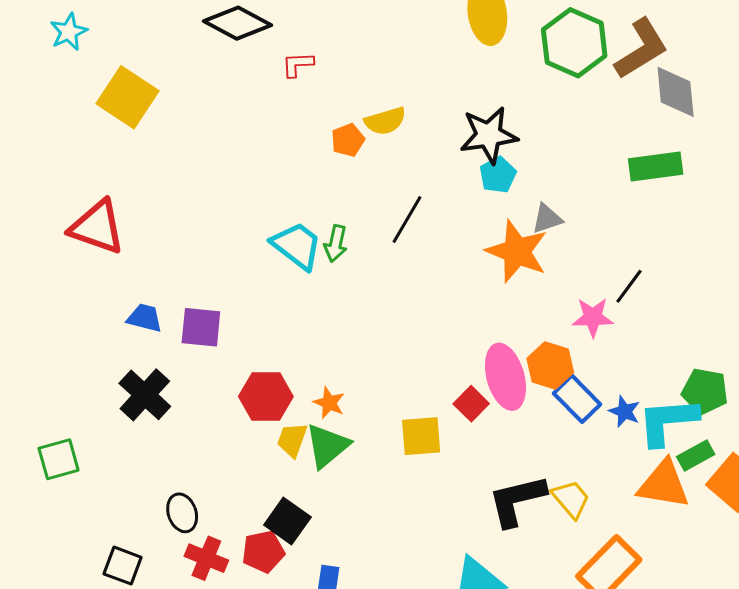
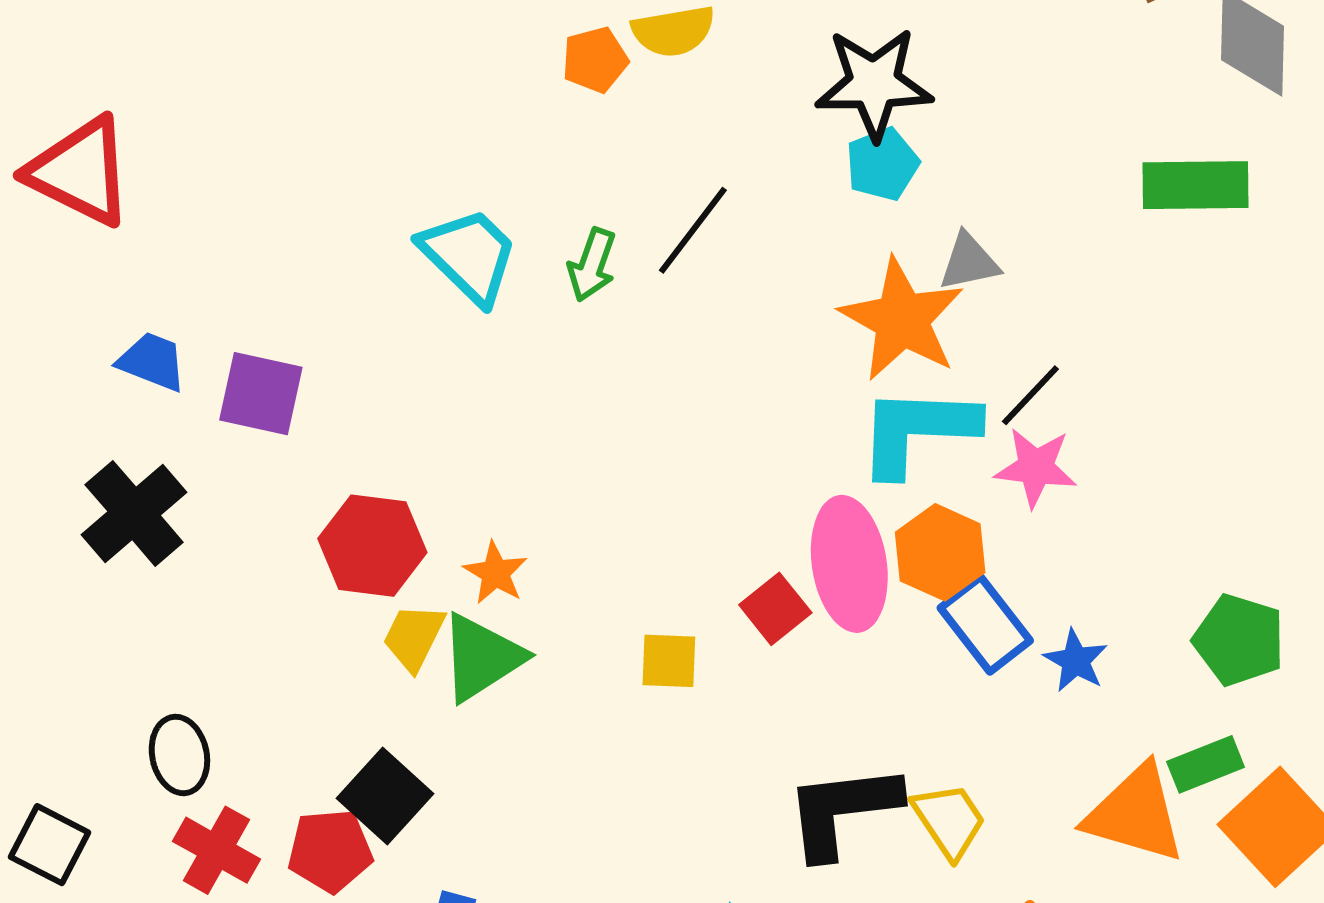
green arrow: (336, 243) -> (592, 265), moved
black line: (629, 286) -> (1030, 395), moved
cyan L-shape: (668, 421) -> (917, 431), moved
yellow square: (421, 436) -> (669, 661), size x0.7

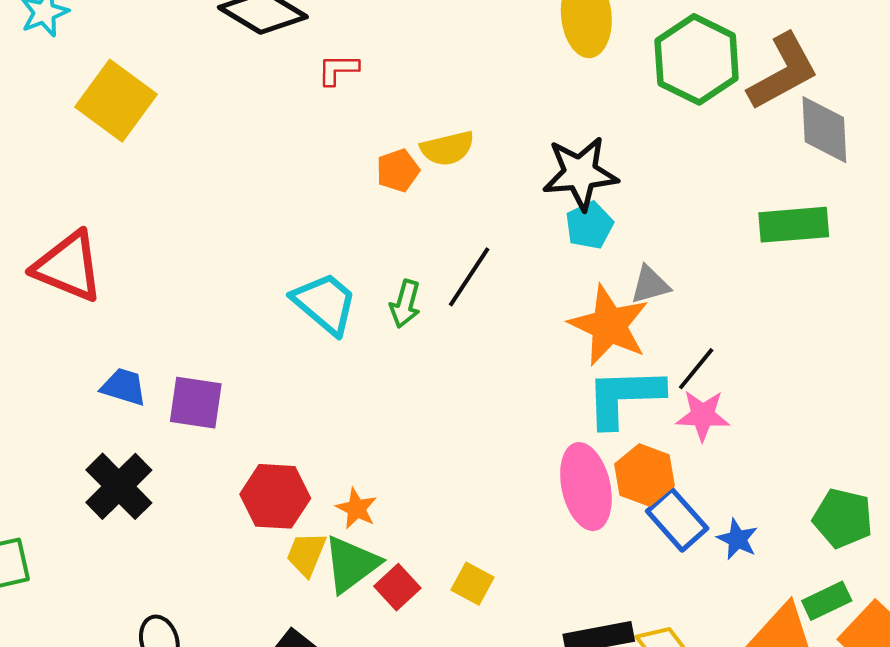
red square: (775, 609) -> (397, 587), moved
yellow square: (669, 661) -> (472, 584), moved, turned 30

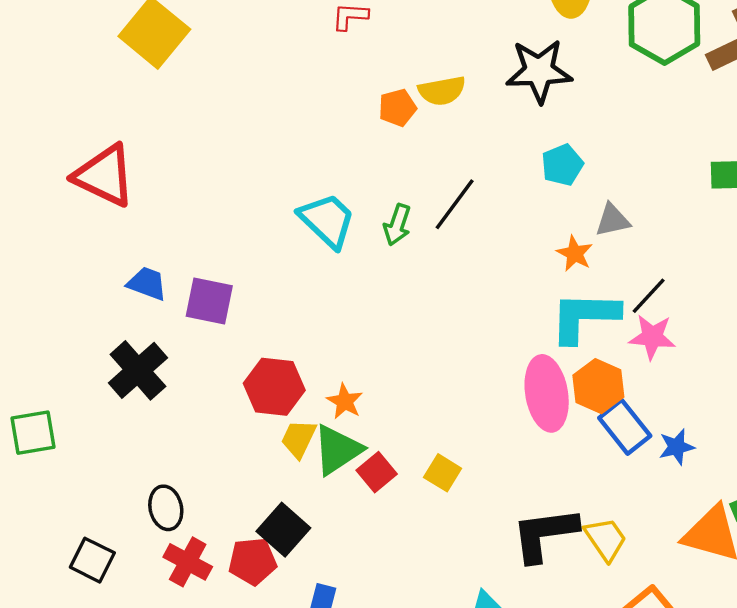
black star: (580, 173) -> (539, 71), moved
orange star: (609, 325) -> (575, 253), size x0.5
blue star: (737, 539) -> (677, 447), turned 30

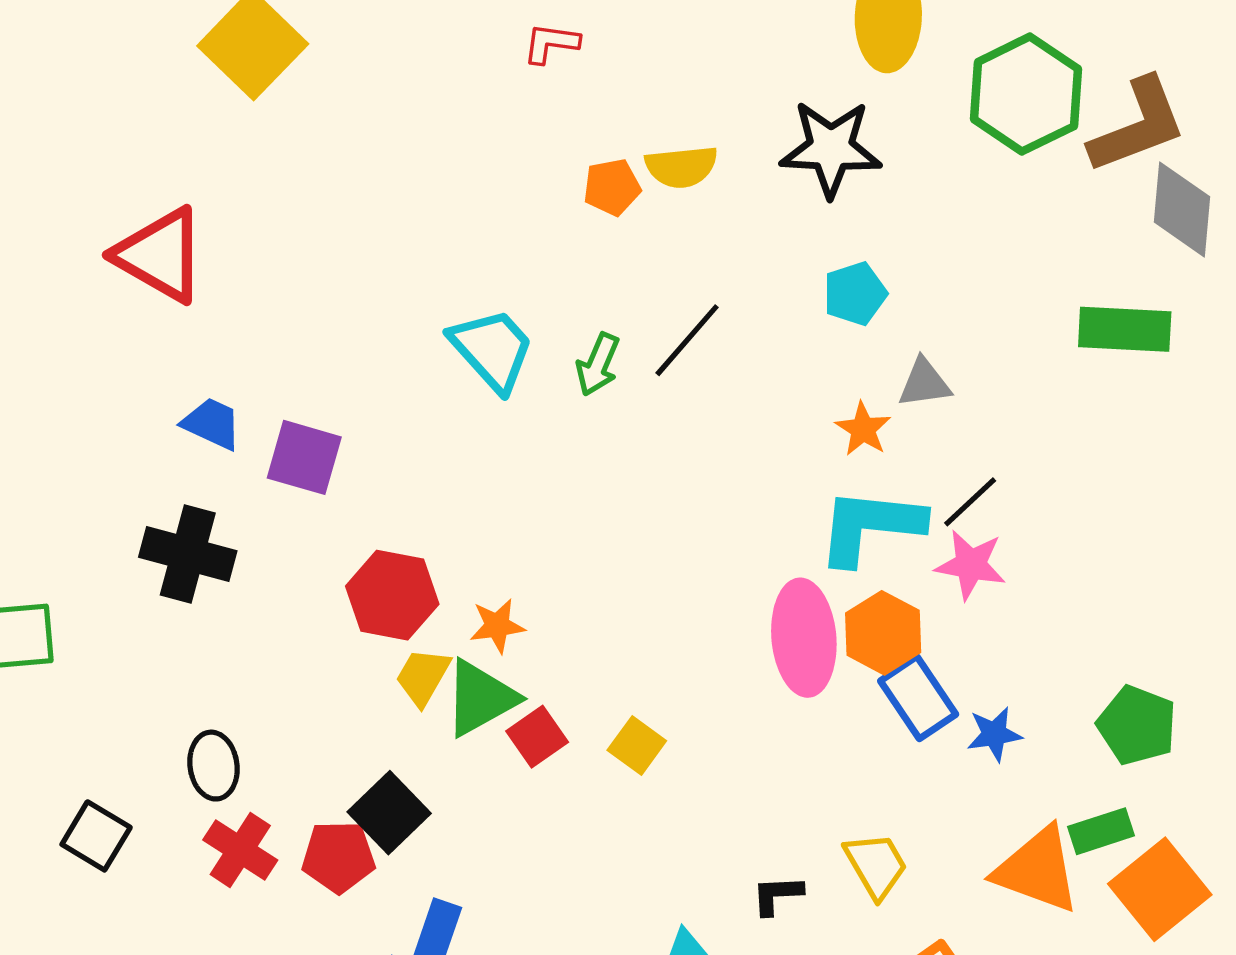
black cross: (138, 370) -> (188, 554), turned -38
orange star: (345, 401) -> (497, 626), turned 30
black L-shape: (545, 534) -> (777, 895), moved, size x0.5

